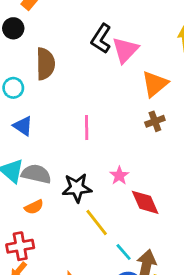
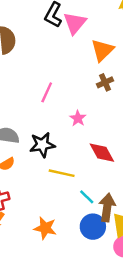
pink line: (87, 128) -> (47, 92), turned 30
pink star: (119, 176) -> (78, 118), moved
yellow line: (97, 222) -> (62, 173), turned -35

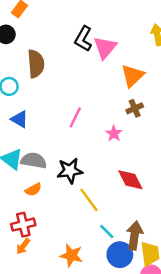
pink star: (78, 118) -> (114, 134), moved
yellow line: (62, 173) -> (89, 200), turned 40
cyan line: (87, 197) -> (107, 232), moved

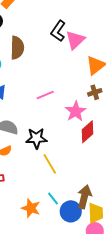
pink line: (75, 117) -> (45, 95), turned 36
pink star: (114, 134) -> (76, 111), size x1.5
red diamond: (130, 180) -> (87, 132), moved, turned 70
cyan line: (107, 232) -> (53, 198), moved

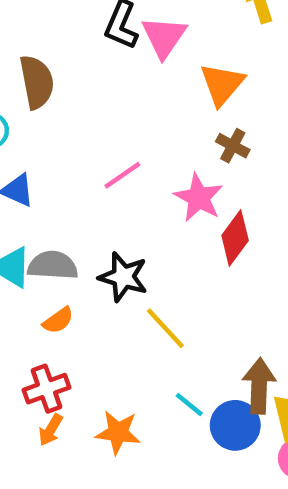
brown cross: (95, 92) -> (233, 146), turned -32
black star: (36, 138) -> (123, 277), turned 30
orange star: (31, 208) -> (118, 432), moved

